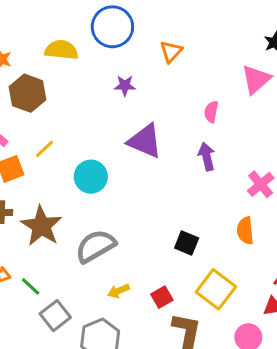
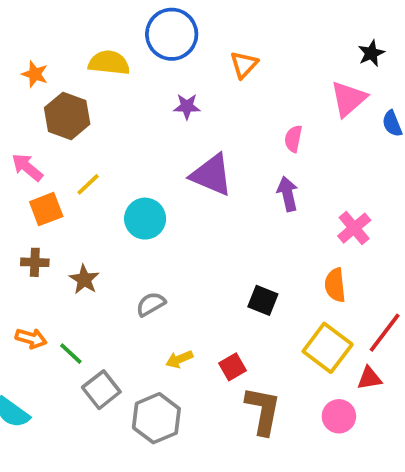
brown star: (41, 226) -> (84, 279), size x0.6
gray semicircle: (95, 246) -> (151, 304), size x0.6
yellow square: (216, 289) -> (328, 348), moved

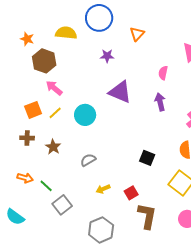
pink arrow: (27, 167) -> (54, 88), moved
yellow line: (88, 184) -> (55, 113), moved
gray hexagon: (156, 418) -> (101, 230), moved

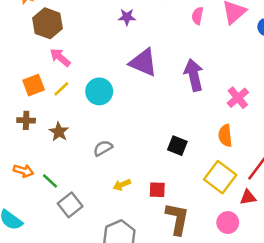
pink semicircle: (163, 73) -> (198, 16), moved
purple arrow: (160, 102) -> (194, 75), size x1.4
red square: (131, 193) -> (157, 190), turned 32

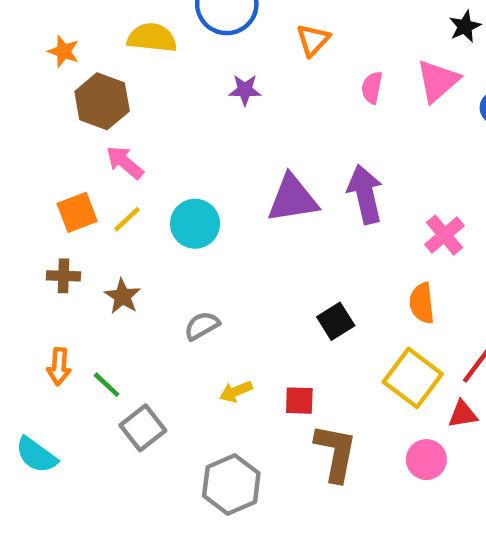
purple triangle: (143, 62) -> (293, 199), moved, turned -32
black square: (177, 146) -> (336, 321), turned 36
orange arrow: (24, 171) -> (59, 367), turned 78

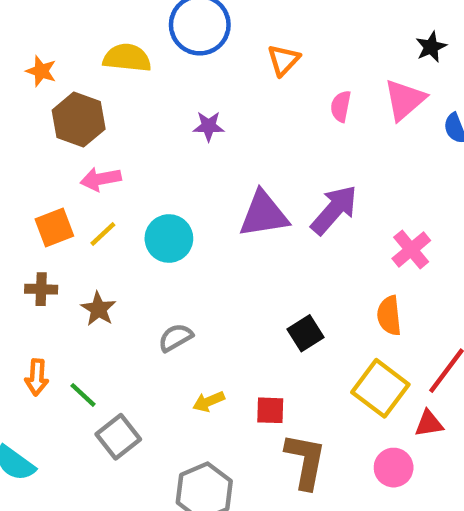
purple star: (245, 90) -> (209, 126), moved
pink arrow: (125, 162) -> (101, 179), turned -51
purple arrow: (365, 194) -> (334, 210), turned 54

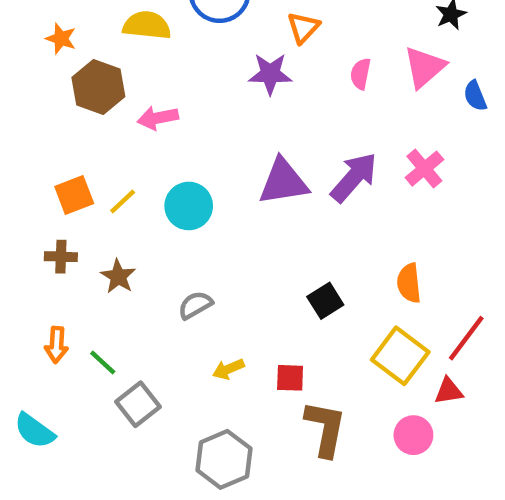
purple star: (209, 126) -> (270, 74), moved, size x1.4
pink arrow: (101, 179) -> (158, 118), moved
pink cross: (411, 250) -> (424, 169), moved

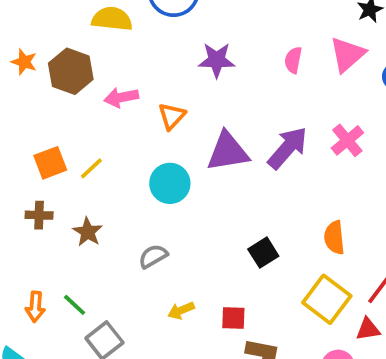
orange triangle: (303, 28) -> (172, 116), moved
orange star: (61, 39) -> (24, 62), moved
cyan circle: (189, 206) -> (170, 183), moved
orange arrow: (57, 345) -> (35, 307), moved

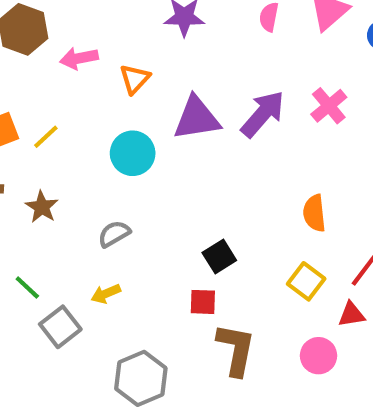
black square: (263, 253) -> (219, 257), moved
yellow square: (327, 299) -> (306, 281), size x0.7
yellow arrow: (181, 310) -> (106, 294), moved

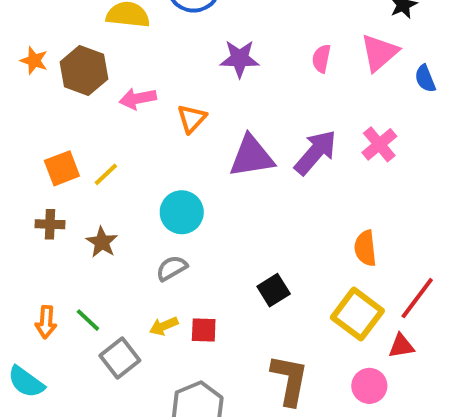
cyan circle: (133, 153) -> (182, 212), moved
yellow square: (306, 281) -> (357, 314), size x1.4
red square: (203, 302) -> (204, 330), moved

